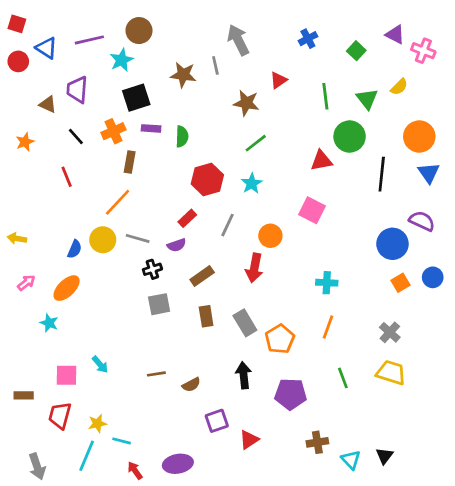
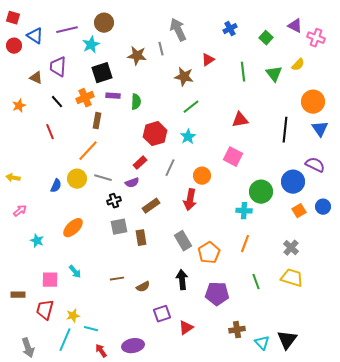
green circle: (350, 137) -> (261, 192), moved
orange ellipse: (67, 288) -> (73, 228), moved
brown rectangle: (206, 316) -> (141, 238), moved
black triangle: (384, 456) -> (287, 340), size x1.5

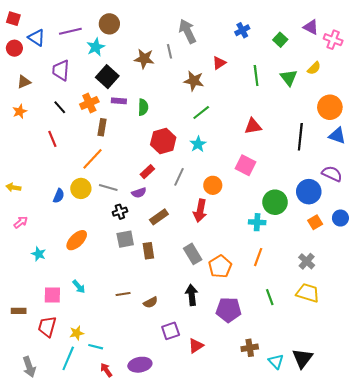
black square: (102, 73) -> (107, 77), turned -30
brown triangle: (36, 78) -> (24, 82), moved, turned -48
blue triangle: (320, 129) -> (337, 136), turned -36

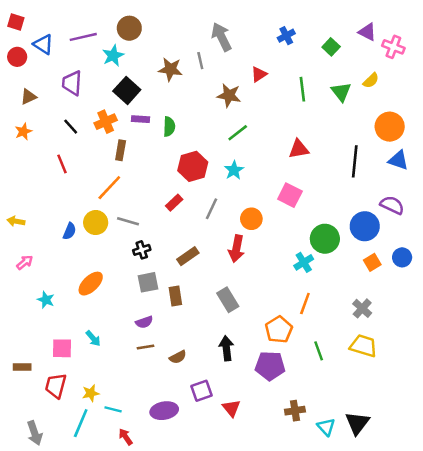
purple semicircle: (139, 193) -> (144, 322), moved
cyan cross: (257, 222) -> (304, 262), turned -35
orange pentagon: (220, 267) -> (279, 330), moved
red triangle: (196, 346) -> (231, 408), turned -35
purple ellipse: (140, 365) -> (164, 411), moved

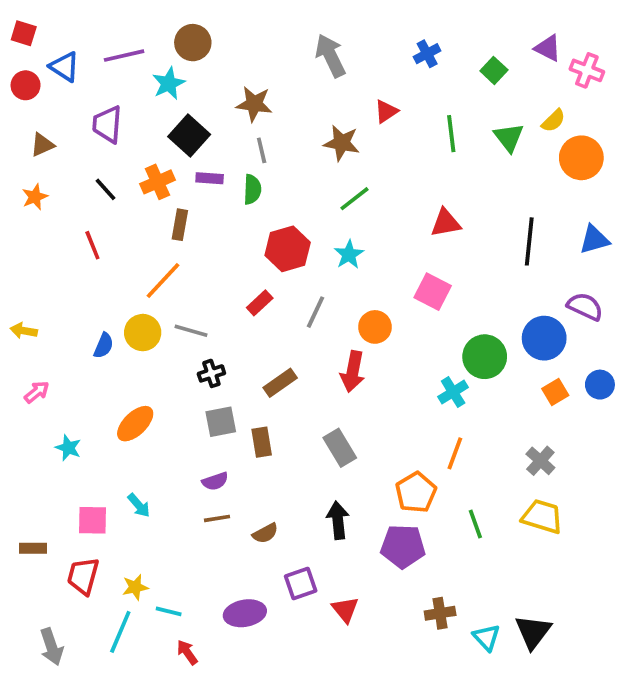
gray line: (200, 61) -> (262, 150), moved
orange circle: (390, 127) -> (581, 158), moved
blue triangle: (398, 160) -> (594, 240), turned -35

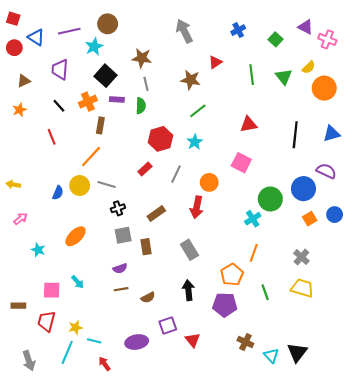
brown cross: (440, 613) -> (245, 342), turned 35

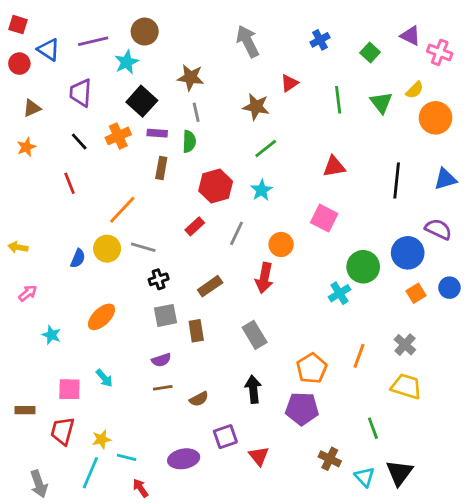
brown rectangle: (100, 125) -> (161, 168), moved
orange line: (254, 253) -> (359, 356), moved
green line: (265, 292) -> (373, 428), moved

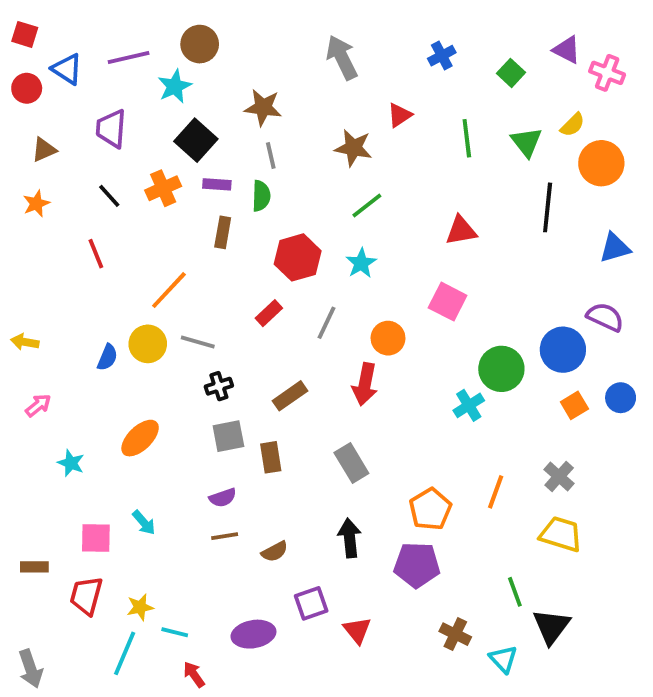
black line: (397, 180) -> (548, 207), moved
black triangle: (399, 473) -> (551, 626), moved
gray arrow: (39, 484) -> (31, 669), moved

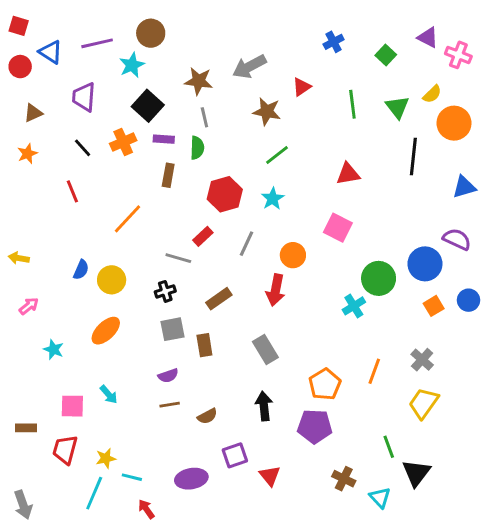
gray arrow: (342, 58) -> (249, 67), moved, turned -92
gray line: (198, 342) -> (178, 258), moved
yellow circle: (148, 344) -> (112, 280), moved
yellow trapezoid: (561, 534) -> (424, 403), turned -72

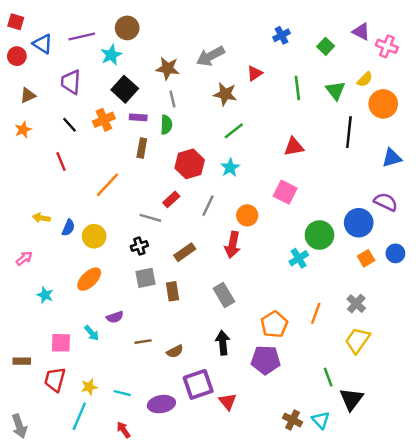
yellow arrow: (19, 258) -> (41, 218), moved
purple semicircle: (168, 376) -> (115, 317), moved
purple square: (235, 455) -> (198, 384), size x1.4
cyan line: (132, 477) -> (122, 393), moved
brown cross: (344, 479) -> (293, 420), moved

